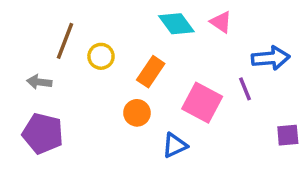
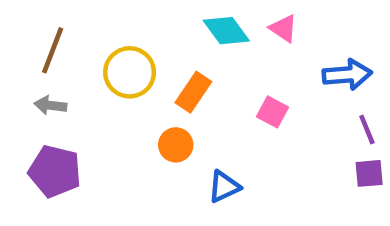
brown line: (65, 41) -> (53, 50), moved
yellow circle: (101, 56) -> (130, 72), size x1.5
purple line: (245, 89) -> (367, 129), moved
pink square: (202, 103) -> (272, 112), moved, size x0.6

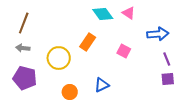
yellow circle: (130, 72) -> (59, 58), moved
orange circle: (176, 145) -> (70, 92), moved

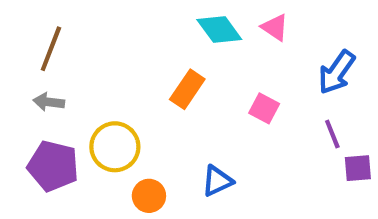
blue arrow: (158, 34) -> (337, 72), turned 130
yellow circle: (59, 58) -> (115, 147), moved
purple line: (167, 59) -> (332, 134), moved

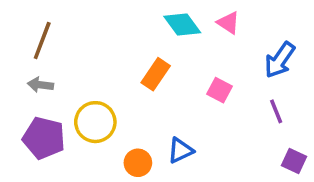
purple square: (358, 168) -> (294, 161), moved, turned 30
orange circle: (149, 196) -> (138, 163), moved

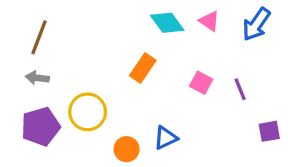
blue arrow: (280, 60) -> (256, 24), moved
purple line: (276, 111) -> (240, 89), moved
purple pentagon: (44, 138) -> (41, 126), turned -30
purple square: (294, 161) -> (269, 131), moved, turned -35

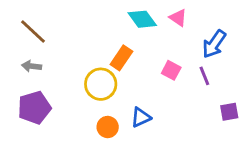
blue arrow: (256, 24) -> (214, 44), moved
brown line: (39, 37) -> (33, 32), turned -68
yellow circle: (88, 112) -> (101, 84), moved

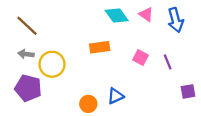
blue arrow: (214, 44) -> (176, 20), moved, turned -50
orange rectangle: (121, 58) -> (100, 47), turned 48
yellow circle: (101, 84) -> (52, 64), moved
purple pentagon: (34, 108) -> (28, 88), turned 30

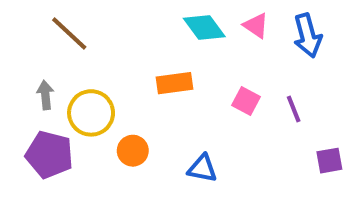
brown line: (27, 26) -> (69, 33), moved
gray arrow: (26, 54) -> (45, 95), turned 77
blue triangle: (115, 96) -> (202, 169), turned 36
orange circle: (88, 104) -> (133, 151), moved

